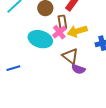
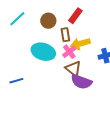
pink cross: (59, 32) -> (69, 52), moved
purple semicircle: (78, 69) -> (81, 82), size x1.5

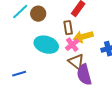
brown circle: (48, 21) -> (38, 14), moved
purple semicircle: (81, 82) -> (84, 75), turned 55

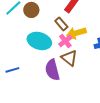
brown rectangle: (68, 28) -> (61, 24), turned -32
purple semicircle: (84, 75) -> (52, 70), moved

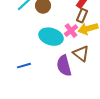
brown rectangle: (61, 24) -> (82, 16), moved, turned 64
pink cross: (65, 41) -> (71, 31), moved

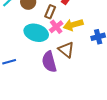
brown rectangle: (82, 16) -> (50, 12), moved

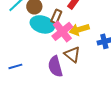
pink cross: (56, 27) -> (62, 31), size x1.5
cyan ellipse: (36, 33) -> (42, 24), moved

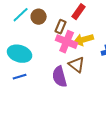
cyan ellipse: (42, 24) -> (20, 54), moved
pink cross: (62, 31) -> (67, 42), turned -30

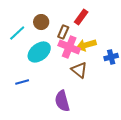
cyan line: (21, 15) -> (17, 33), moved
cyan ellipse: (20, 54) -> (39, 52), moved, turned -55
purple semicircle: (60, 77) -> (62, 101), moved

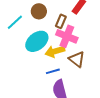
yellow arrow: (86, 45) -> (55, 51), moved
blue line: (22, 82) -> (53, 71), moved

